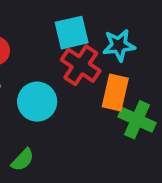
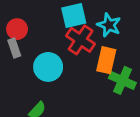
cyan star: (119, 45) -> (109, 25), turned 30

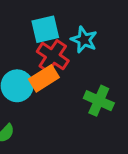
orange rectangle: (106, 60) -> (44, 78), moved, turned 45

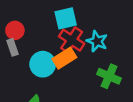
cyan star: (84, 40) -> (97, 41), moved

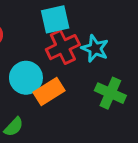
red cross: (72, 40) -> (63, 47), turned 30
orange rectangle: (64, 58) -> (49, 92), moved

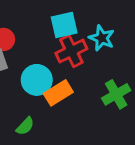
cyan star: (95, 49) -> (102, 38), moved
green cross: (110, 93) -> (116, 94), turned 36

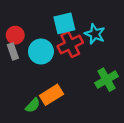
cyan circle: (37, 80) -> (41, 52), moved
orange rectangle: (58, 93) -> (52, 95), moved

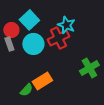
cyan square: (64, 23) -> (29, 20), moved, turned -30
cyan star: (95, 34) -> (66, 25), moved

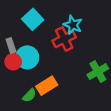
red circle: (11, 30) -> (13, 62), moved
cyan circle: (33, 44) -> (27, 57), moved

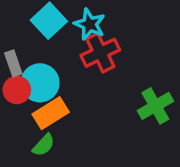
cyan star: (73, 25) -> (90, 24), moved
orange rectangle: (47, 86) -> (51, 113), moved

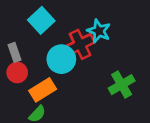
cyan star: (90, 24) -> (99, 31), moved
cyan circle: (40, 83) -> (61, 59), moved

